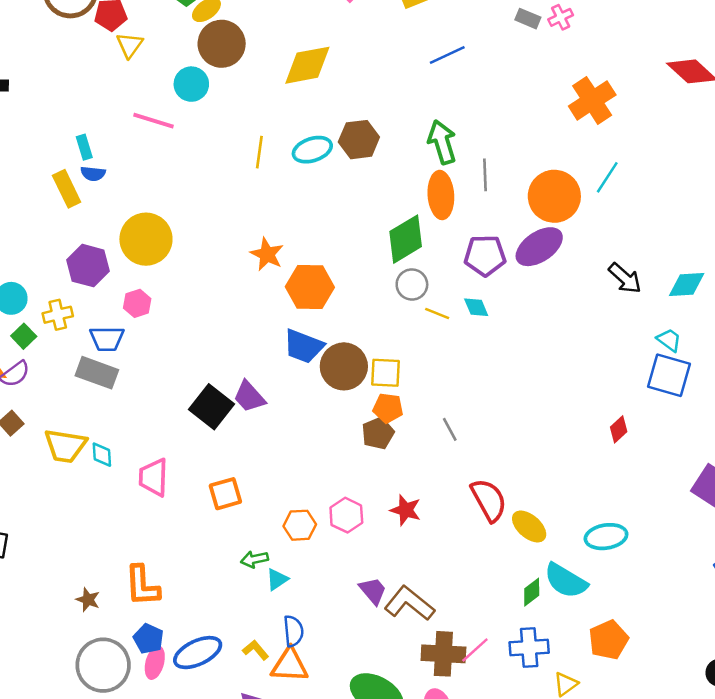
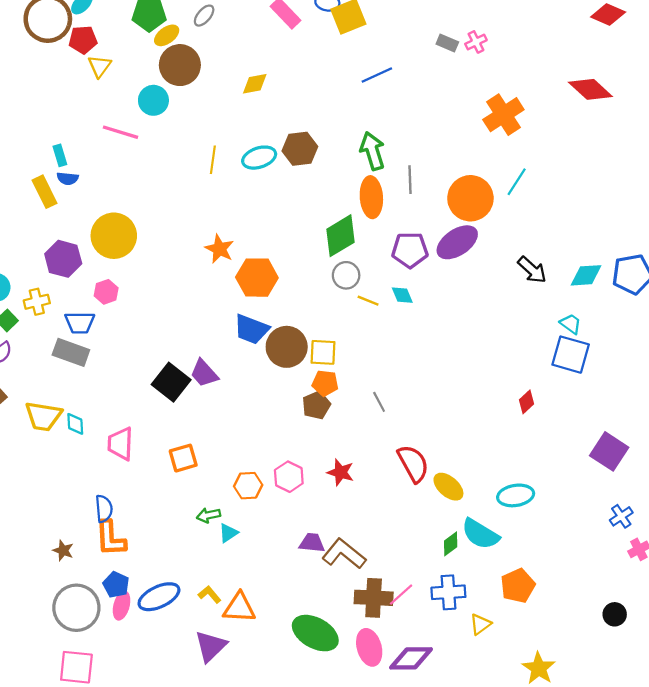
yellow diamond: (307, 65) -> (255, 84), size x0.6
purple trapezoid: (373, 591) -> (312, 543), turned -44
blue semicircle: (293, 631) -> (104, 509), moved

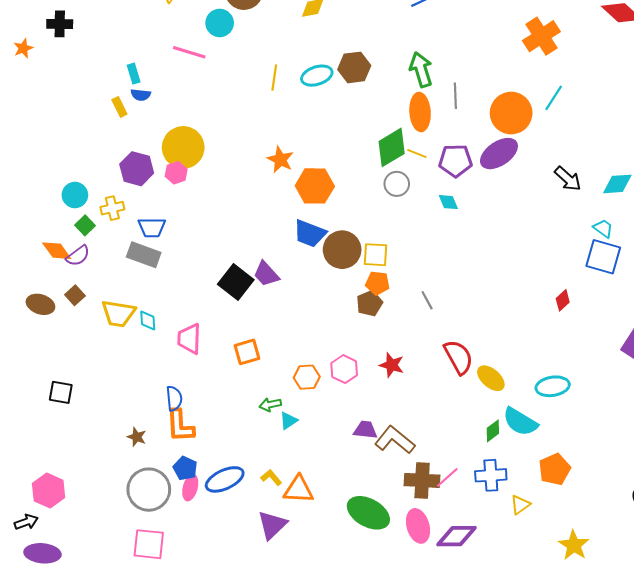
yellow rectangle: (44, 192) -> (119, 107), size x0.7
pink hexagon: (106, 292) -> (176, 173), moved
yellow line: (368, 301) -> (417, 154), moved

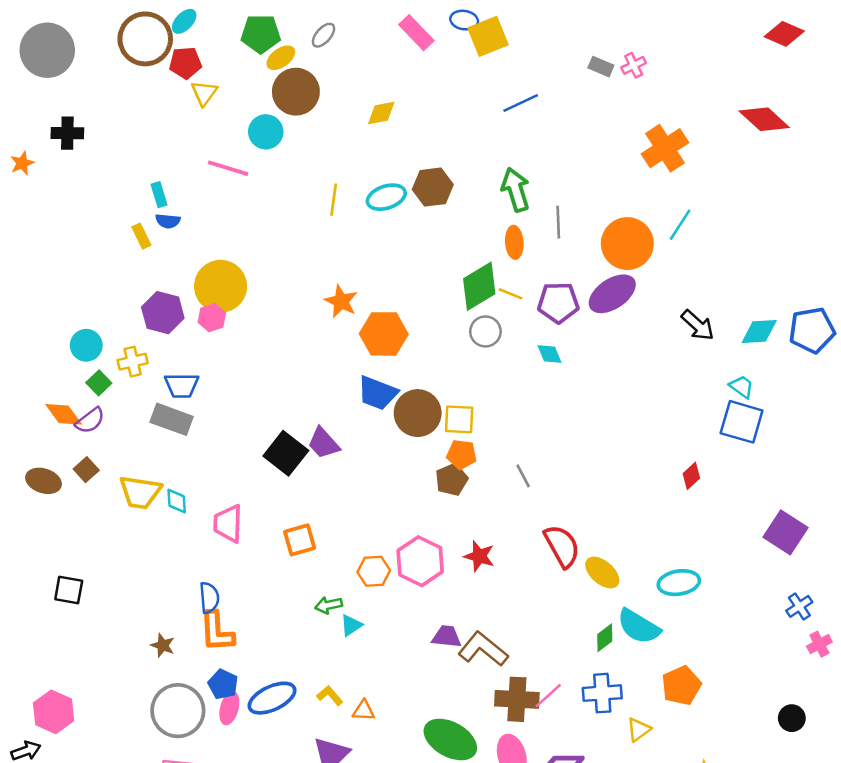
orange ellipse: (420, 112) -> (514, 242), size x0.7
pink hexagon: (344, 369) -> (420, 561), size x1.4
orange triangle: (299, 490) -> (364, 711), size x0.6

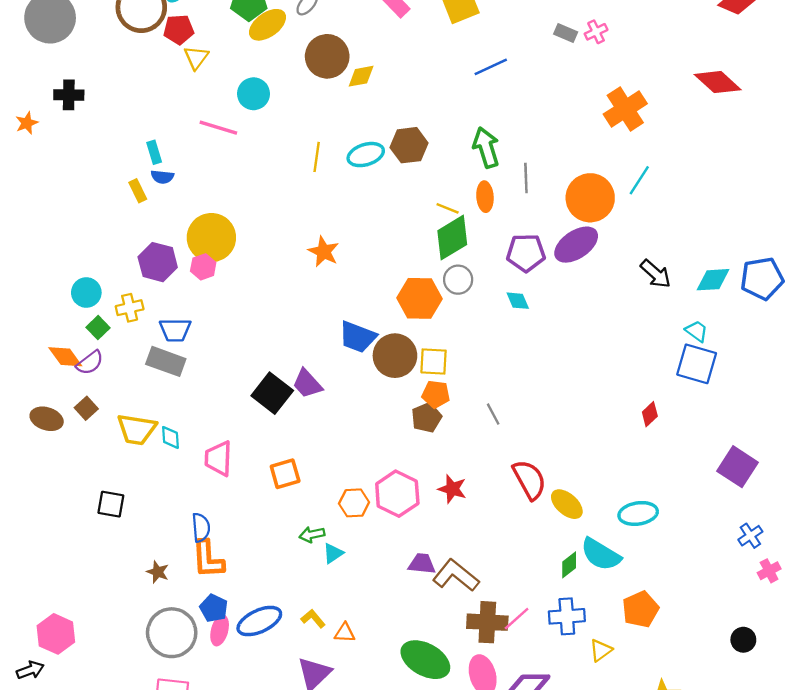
yellow ellipse: (281, 58) -> (268, 25), size x1.4
brown circle: (296, 92) -> (327, 56), moved
yellow line: (511, 294) -> (448, 208), moved
orange hexagon: (384, 334) -> (420, 298), moved
black square: (69, 590) -> (111, 504), moved

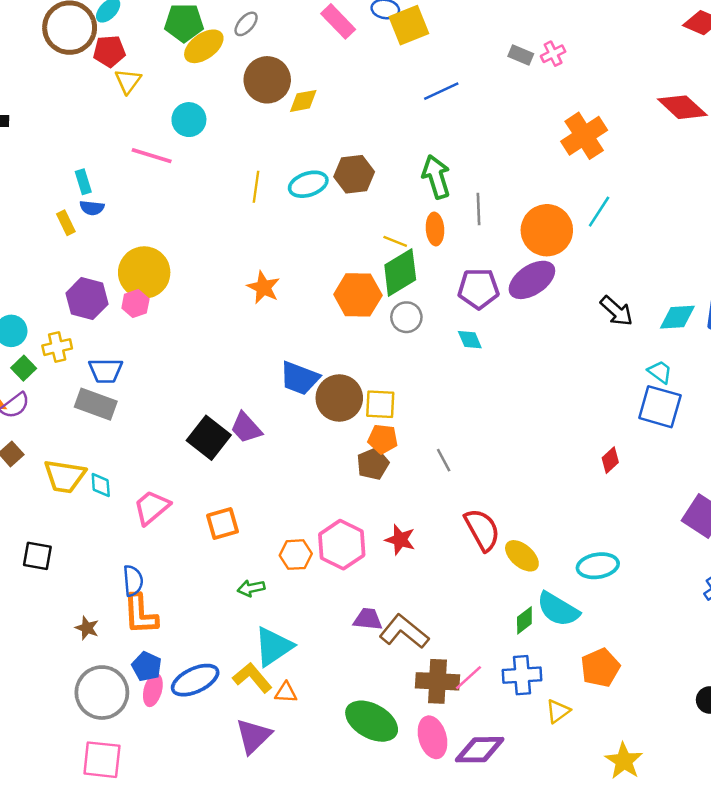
orange hexagon: (420, 298) -> (358, 295), moved
pink trapezoid: (218, 459) -> (152, 507), turned 48
cyan triangle: (333, 553) -> (273, 647), moved, size x1.8
yellow L-shape: (313, 619) -> (252, 678), size x1.5

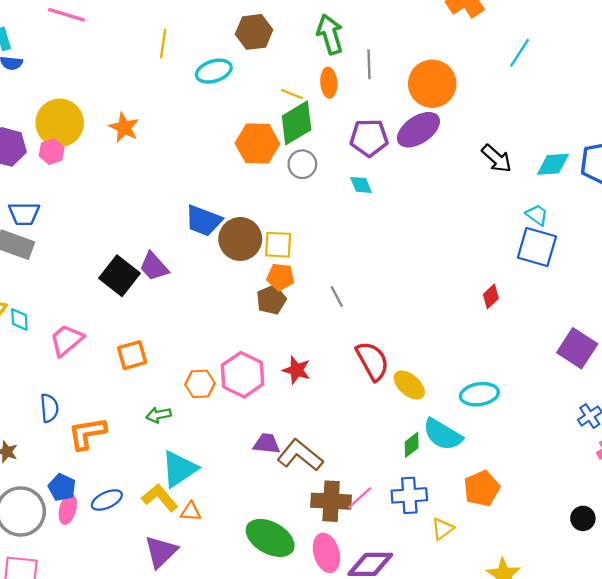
cyan ellipse: (308, 184) -> (214, 71), moved
cyan line: (599, 212) -> (520, 53), moved
orange star: (263, 287) -> (124, 127), moved
orange L-shape: (140, 614) -> (87, 433), moved, turned 84
blue ellipse: (195, 680) -> (107, 500), size x0.7

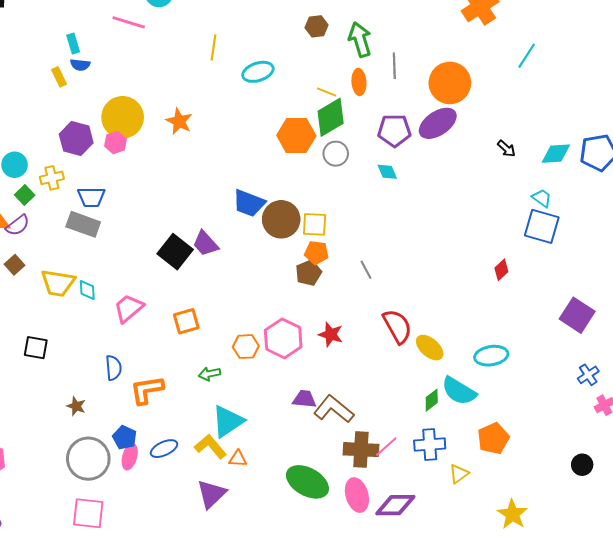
brown hexagon: (254, 32) -> (317, 26), moved, size x0.7
black arrow: (497, 158) -> (506, 149), size x0.7

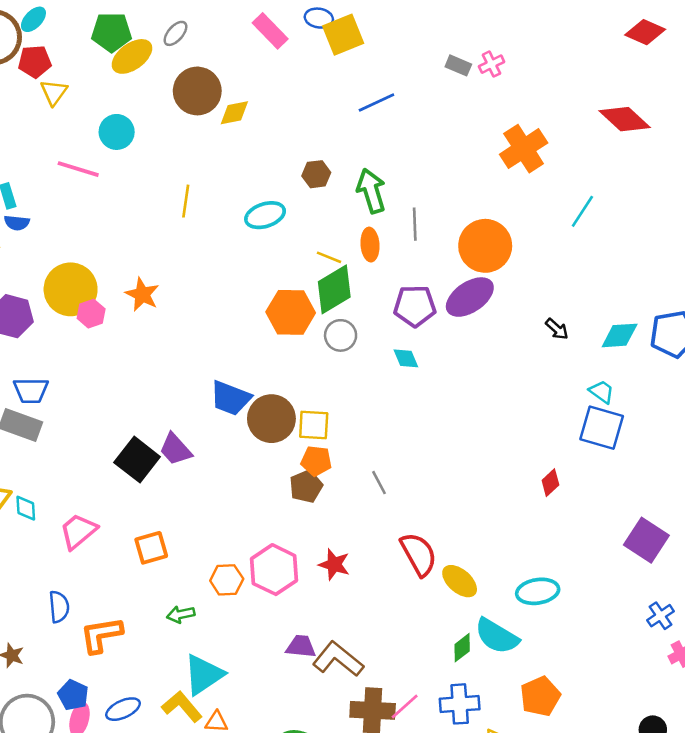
cyan ellipse: (258, 72) -> (265, 215), moved
pink hexagon: (116, 143) -> (91, 314), moved

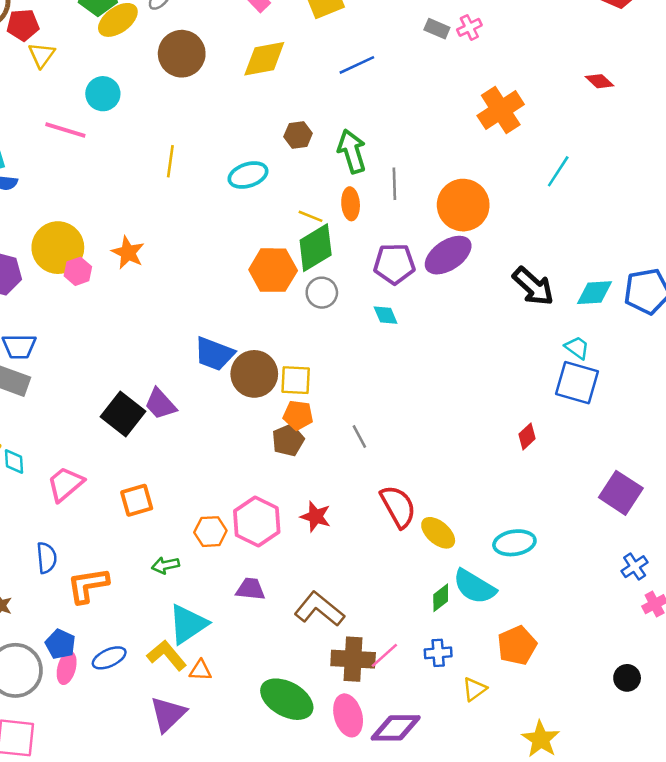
yellow diamond: (234, 113) -> (264, 59), moved, size x1.5
red diamond: (625, 119) -> (600, 81), size x0.6
black arrow: (557, 329) -> (533, 286), size x1.8
purple trapezoid: (301, 646) -> (251, 589), moved
blue cross: (460, 704) -> (438, 653), size x0.7

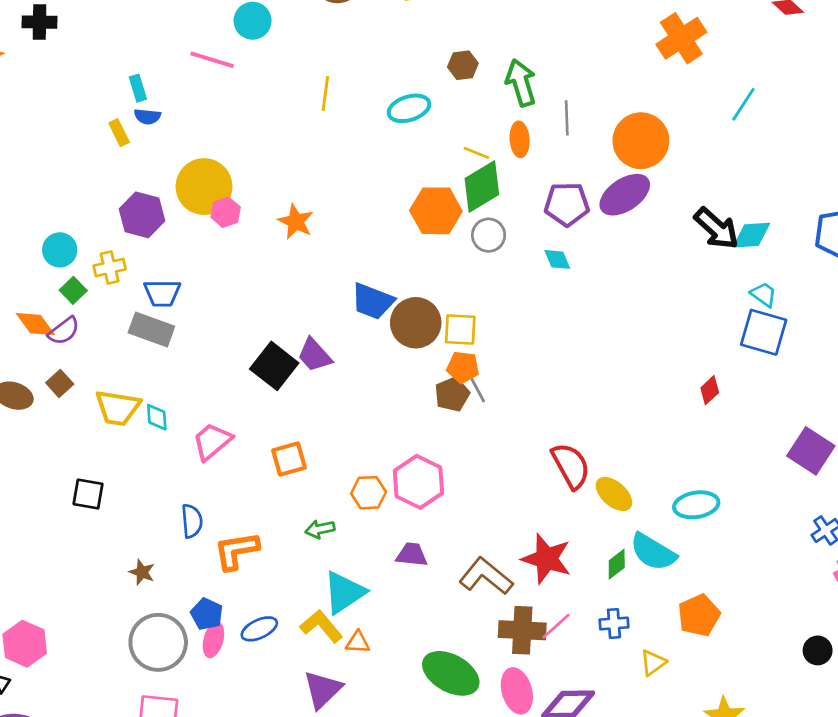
orange star: (128, 253) -> (296, 222), moved
cyan diamond: (595, 293) -> (751, 235), moved
gray line: (359, 436) -> (478, 390), moved
red star: (316, 517) -> (547, 559), moved, size x1.5

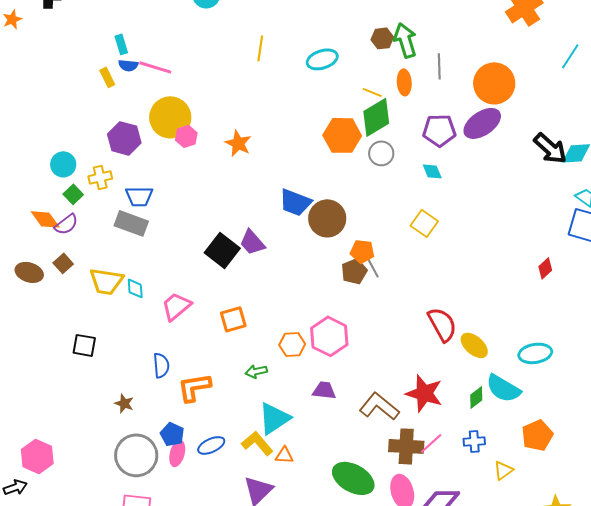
pink line: (212, 60) -> (155, 67), moved
brown hexagon: (463, 65) -> (382, 38), moved
yellow square: (460, 330) -> (424, 223), moved, turned 32

